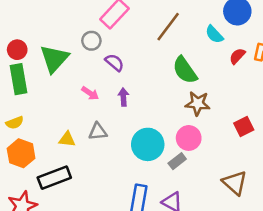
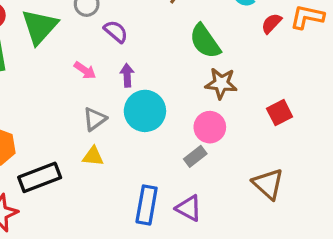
gray triangle: (98, 132) -> (95, 119), turned -30
yellow triangle: (67, 139) -> (93, 156), moved
cyan circle: (148, 144) -> (145, 111), moved

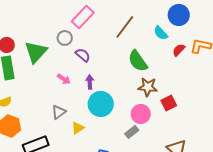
red square: (280, 113) -> (169, 103), moved
gray triangle: (95, 119) -> (59, 112), moved
yellow triangle: (93, 156) -> (78, 128), moved, turned -40

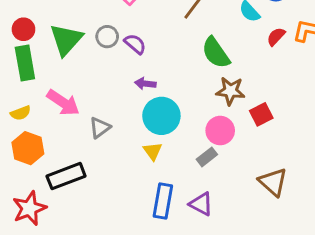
gray circle: (65, 38) -> (107, 37), moved
pink arrow: (64, 79) -> (63, 103), moved, size x1.6
purple arrow: (90, 82) -> (145, 84), turned -80
yellow triangle: (78, 128) -> (153, 151), moved, turned -32

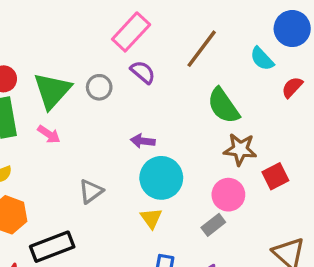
purple semicircle: (135, 44) -> (143, 72), moved
pink arrow: (63, 103) -> (49, 134), moved, size x0.6

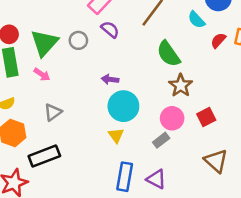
brown star: (240, 149) -> (181, 85), turned 30
red square: (275, 176) -> (206, 117), moved
gray triangle: (91, 191) -> (53, 112), moved

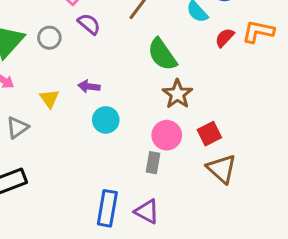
cyan circle: (123, 106) -> (106, 120), size x0.7
yellow triangle: (116, 135) -> (49, 99), moved
gray rectangle: (161, 140) -> (153, 163), turned -42
brown triangle: (216, 161) -> (222, 169), moved

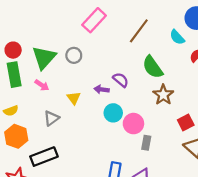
purple semicircle: (89, 24) -> (121, 80), moved
pink circle: (167, 135) -> (133, 124), moved

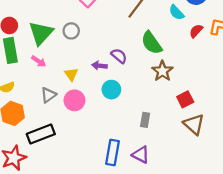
pink circle: (133, 124) -> (74, 100), moved

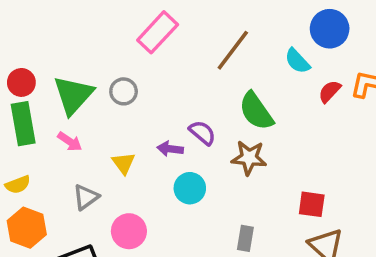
brown star: (162, 71) -> (249, 158), moved, turned -30
red square: (185, 99) -> (312, 204), turned 35
pink circle: (74, 100) -> (129, 231), moved

